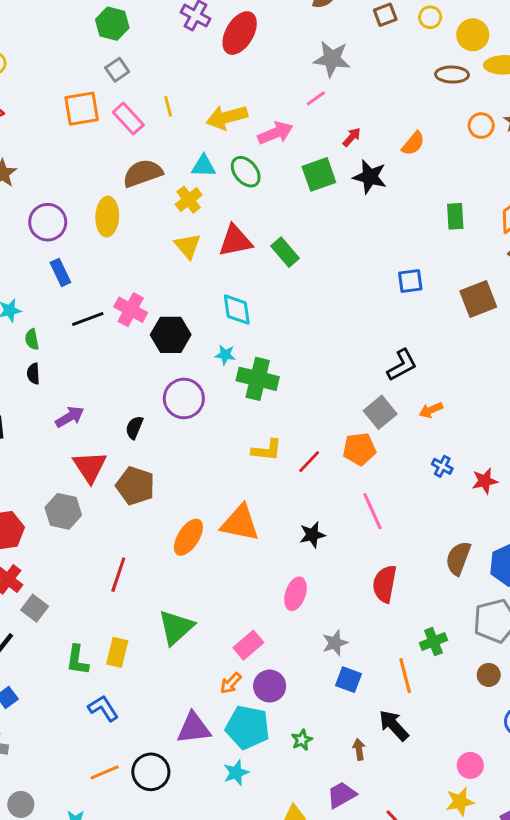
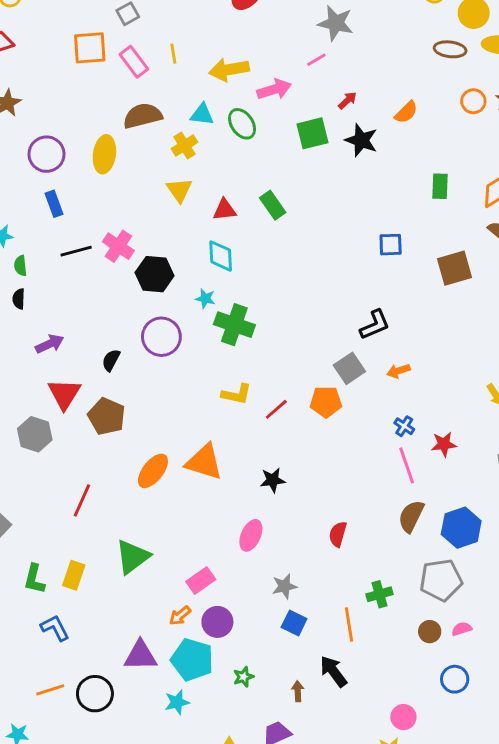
red triangle: (235, 241) -> (225, 210), moved, size x0.7
pink line: (373, 511) -> (407, 465), moved
red semicircle: (385, 584) -> (338, 534), size x0.7

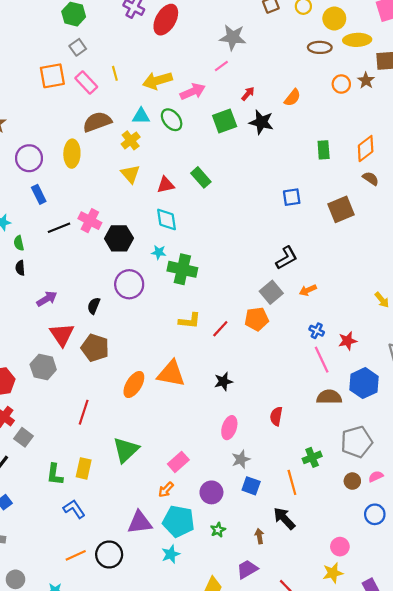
brown semicircle: (411, 516) -> (329, 397), turned 70
blue hexagon: (461, 528) -> (364, 383), moved
pink ellipse: (251, 535) -> (229, 428), moved
purple circle: (217, 622) -> (211, 492), moved

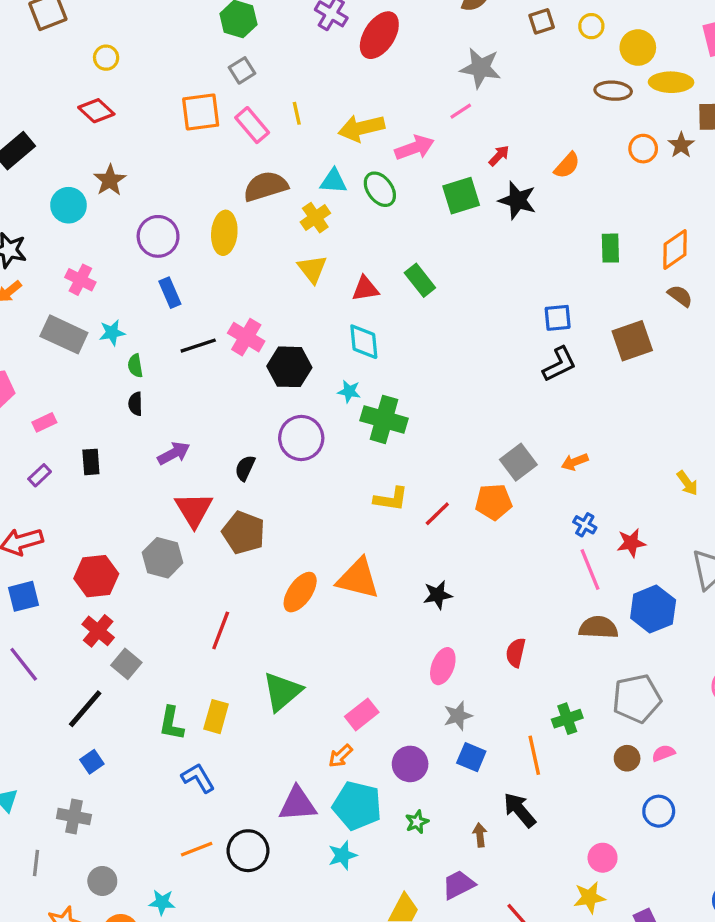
black L-shape: (287, 258) -> (559, 364), moved

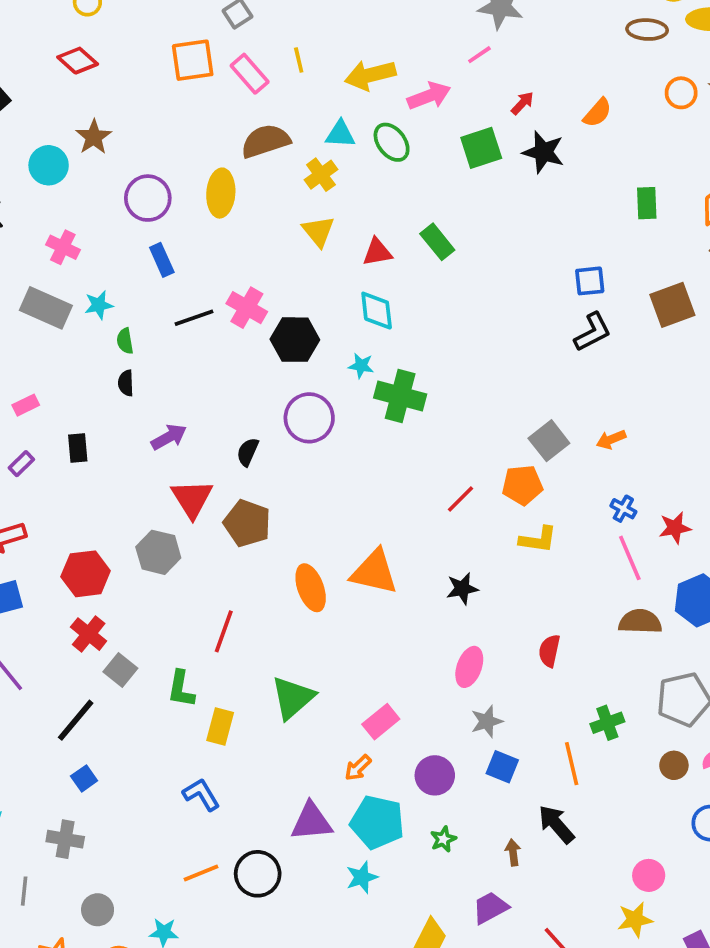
yellow L-shape: (391, 499) -> (538, 540), moved
orange ellipse: (300, 592) -> (311, 588), turned -54
green L-shape: (171, 723) -> (181, 689), moved

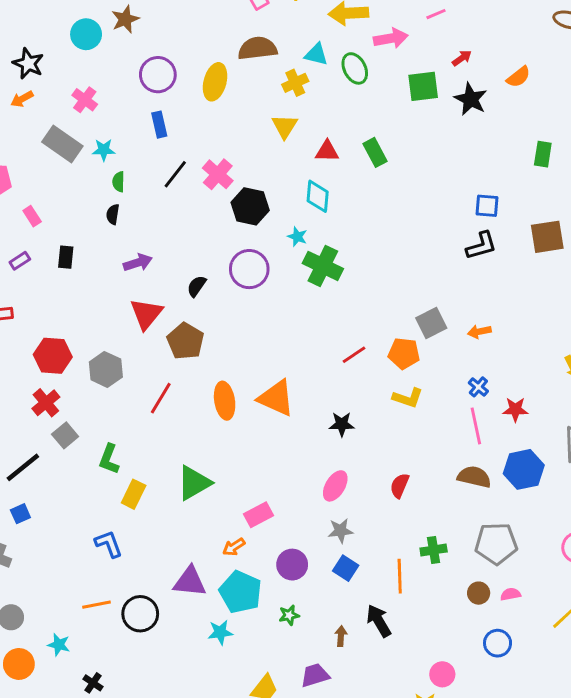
black line: (194, 318) -> (175, 174), turned -44
pink rectangle: (26, 405) -> (32, 216), turned 72
gray hexagon: (158, 552) -> (106, 369), moved
red line: (224, 631) -> (161, 398), moved

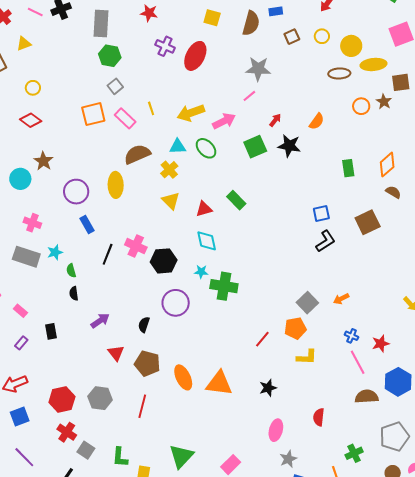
red triangle: (146, 314) -> (116, 353), size x0.7
orange ellipse: (225, 401) -> (183, 377), moved

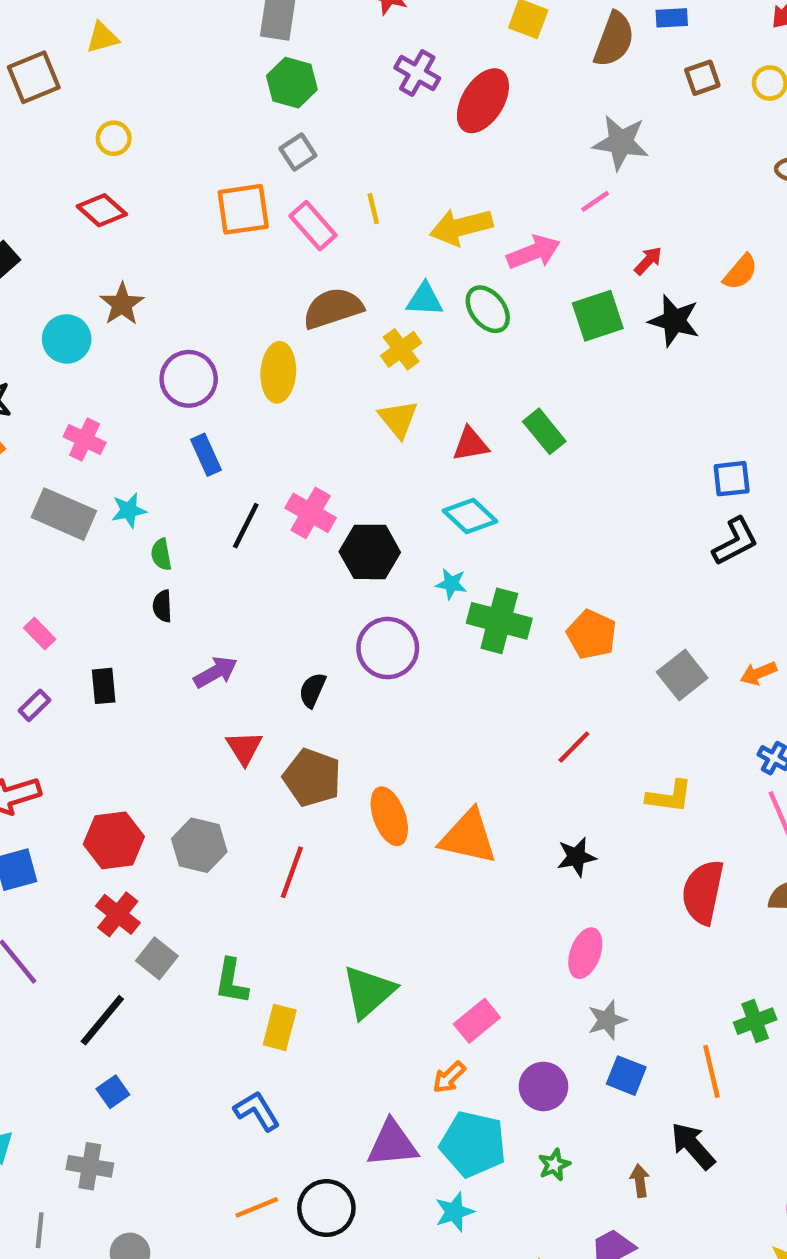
cyan diamond: (207, 241) -> (470, 516), turned -40
orange pentagon: (295, 328) -> (592, 634), moved, turned 30
red semicircle: (319, 417) -> (703, 892), moved, size x1.6

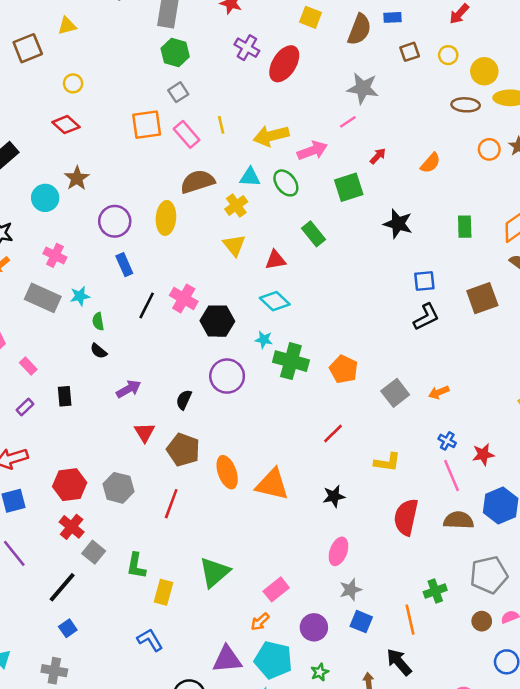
black star: (674, 321) -> (398, 224), moved
green rectangle: (544, 431) -> (314, 234), moved
black semicircle: (162, 606) -> (99, 351), turned -48

